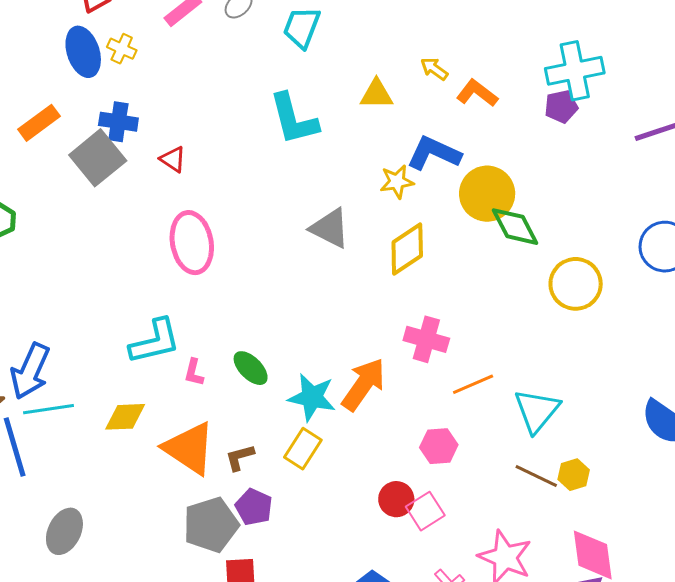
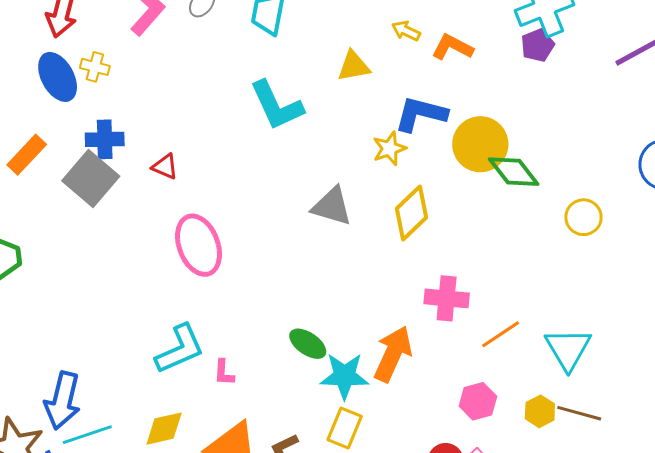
yellow circle: (576, 284) -> (583, 217), size x0.7
green ellipse: (251, 368) -> (308, 344), moved
yellow hexagon: (574, 475) -> (540, 411), moved

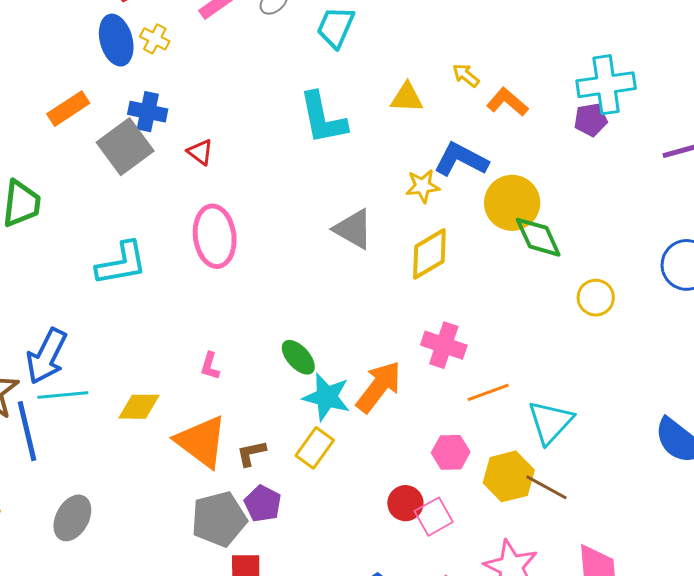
cyan L-shape: (180, 349) -> (121, 263), moved
yellow hexagon: (540, 411) -> (509, 476), size x1.6

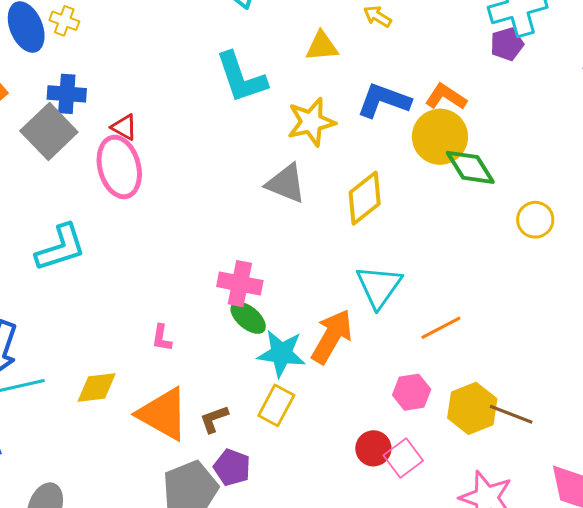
orange L-shape: (507, 102) -> (446, 97), moved
yellow star: (423, 186) -> (311, 122), moved, size x1.4
pink ellipse: (215, 236) -> (119, 167), moved
pink cross: (444, 345) -> (240, 284), moved
cyan triangle: (550, 422) -> (379, 286), moved

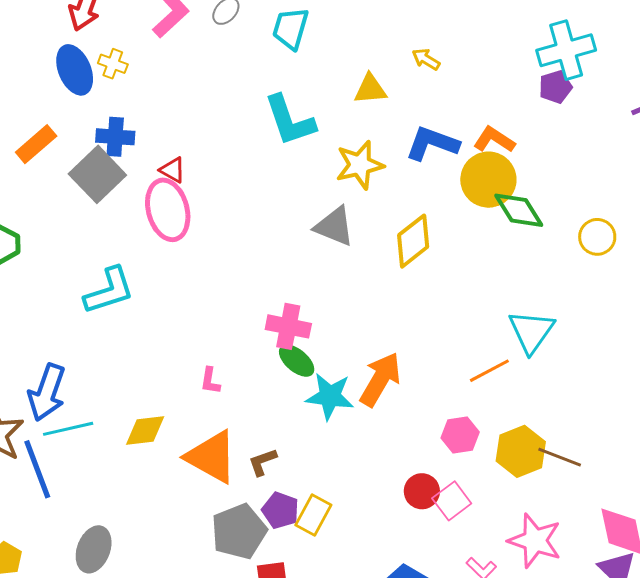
yellow circle: (535, 220) -> (597, 237), moved
cyan triangle: (379, 286) -> (531, 332), moved
yellow rectangle: (276, 405) -> (313, 515), moved

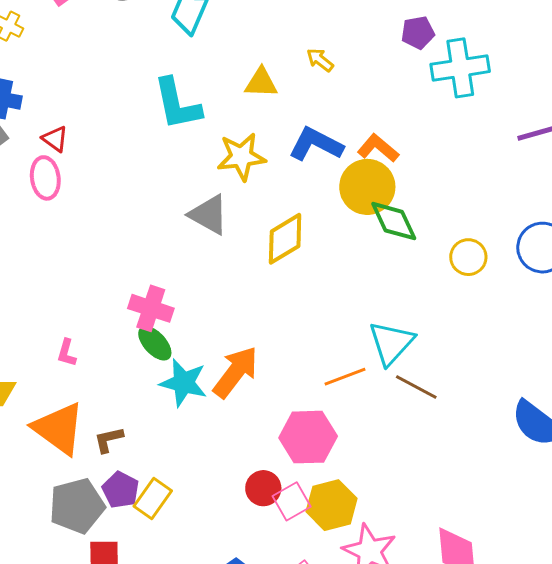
purple pentagon: (555, 87) -> (418, 33), moved
pink ellipse: (168, 210) -> (45, 178), size x0.7
pink hexagon: (460, 435) -> (308, 437), size x1.5
yellow hexagon: (521, 451) -> (332, 505), moved
brown line: (560, 457) -> (416, 387), moved

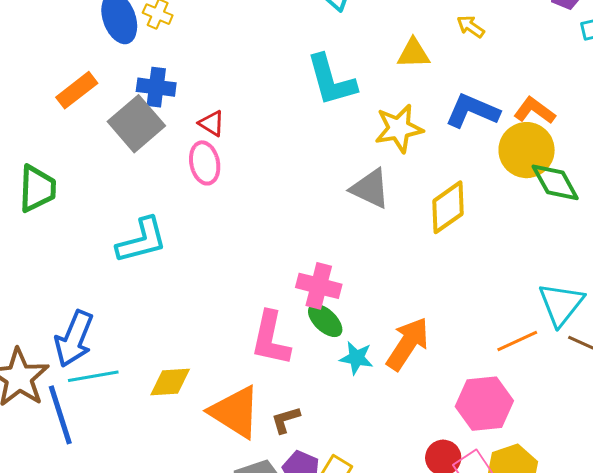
pink L-shape: (67, 353) -> (271, 338), moved, size x2.0
cyan star: (184, 383) -> (356, 358), size x0.7

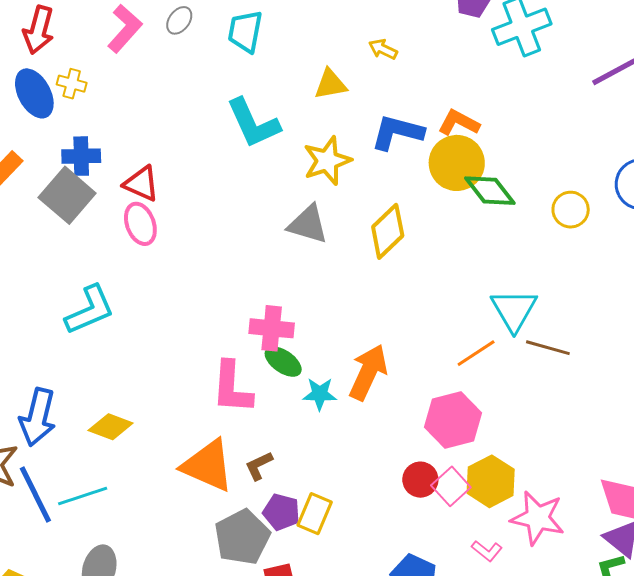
red triangle: (212, 123) -> (141, 184), size x1.4
cyan line: (93, 376) -> (83, 496), moved
yellow diamond: (170, 382) -> (111, 427), moved, turned 33

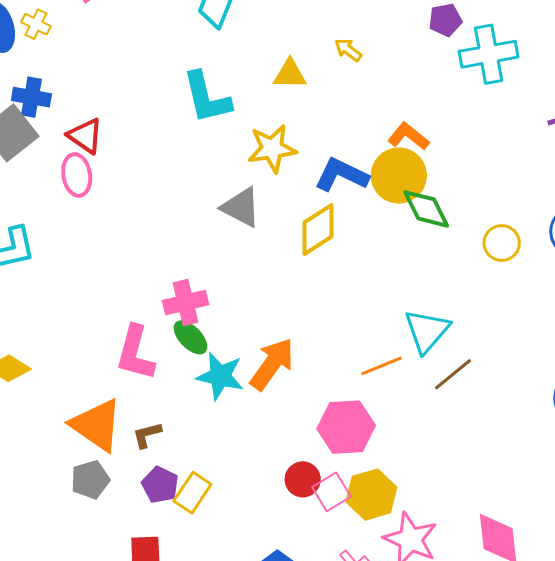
blue L-shape: (397, 132) -> (341, 175), moved
pink cross: (272, 328) -> (186, 303), turned -30
brown line: (548, 348) -> (453, 374), turned -66
cyan star: (320, 394) -> (220, 376), size x1.4
gray pentagon: (242, 537) -> (90, 480), moved, size x0.7

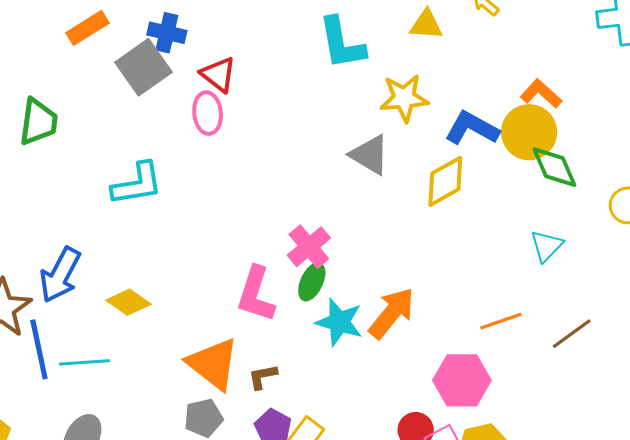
pink cross: (186, 303) -> (309, 247), turned -30
cyan triangle: (427, 331) -> (547, 246), moved, size x0.7
green ellipse: (191, 337) -> (312, 282), turned 66

